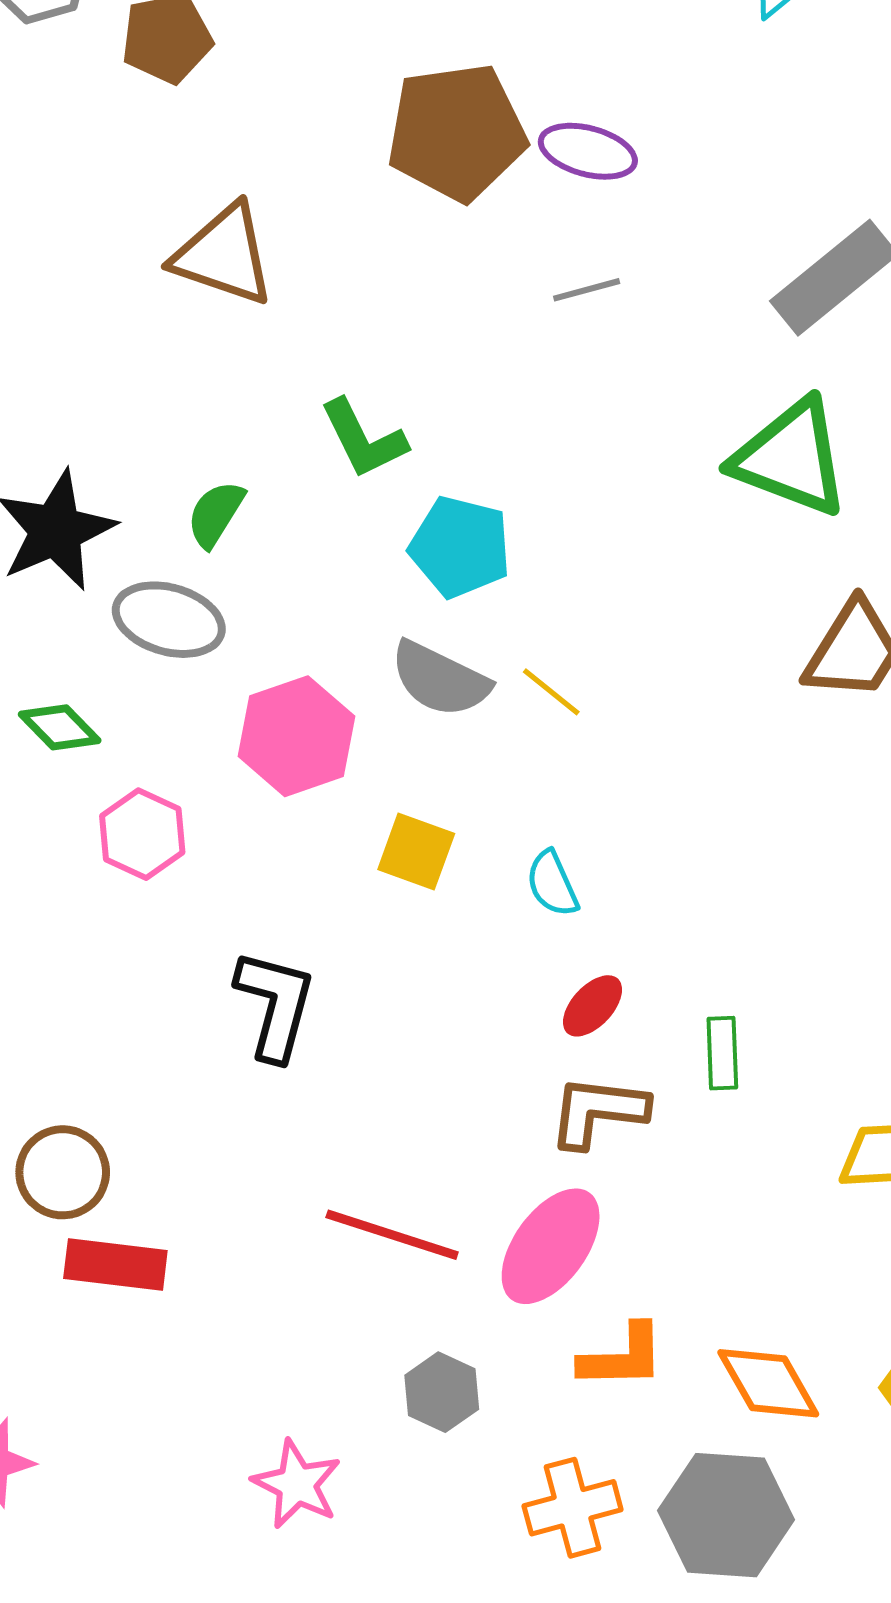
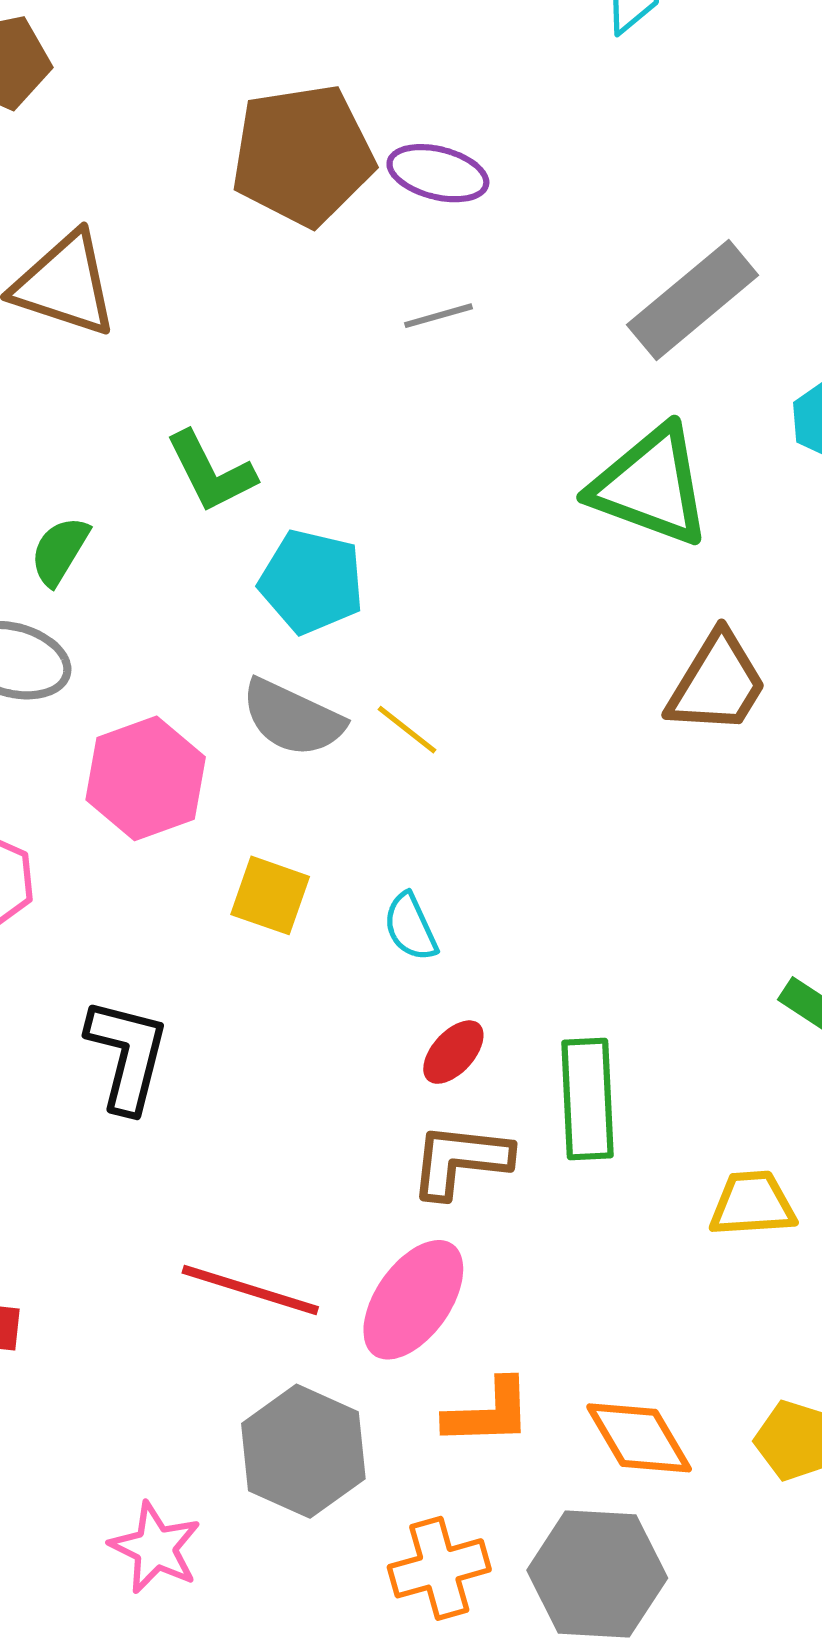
green rectangle: (722, 1053) -> (588, 1099), size x1.6
gray hexagon: (442, 1392) -> (303, 1451), size x1.6

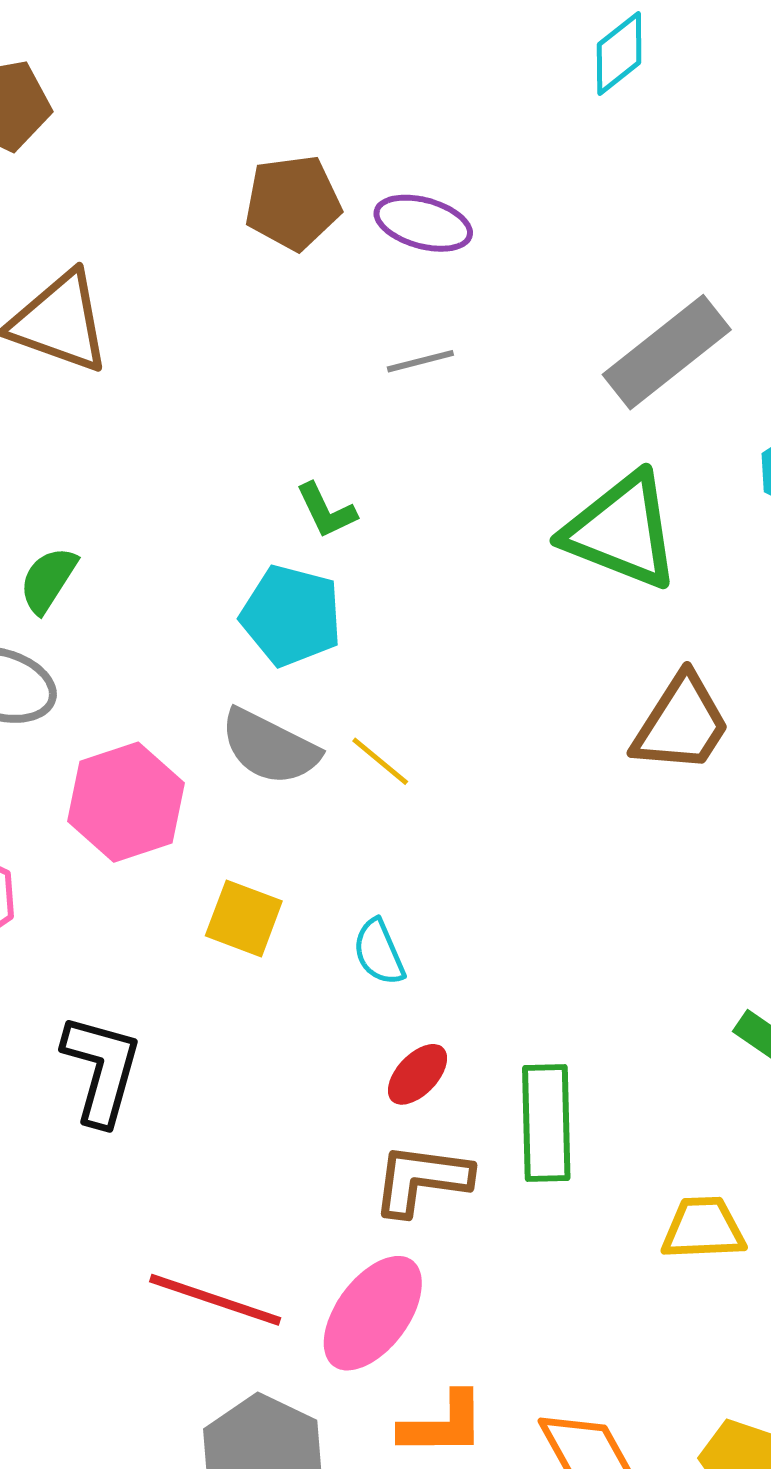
brown pentagon: (303, 155) -> (293, 203), size x0.7
green L-shape: (211, 472) -> (326, 511), moved, size x0.7

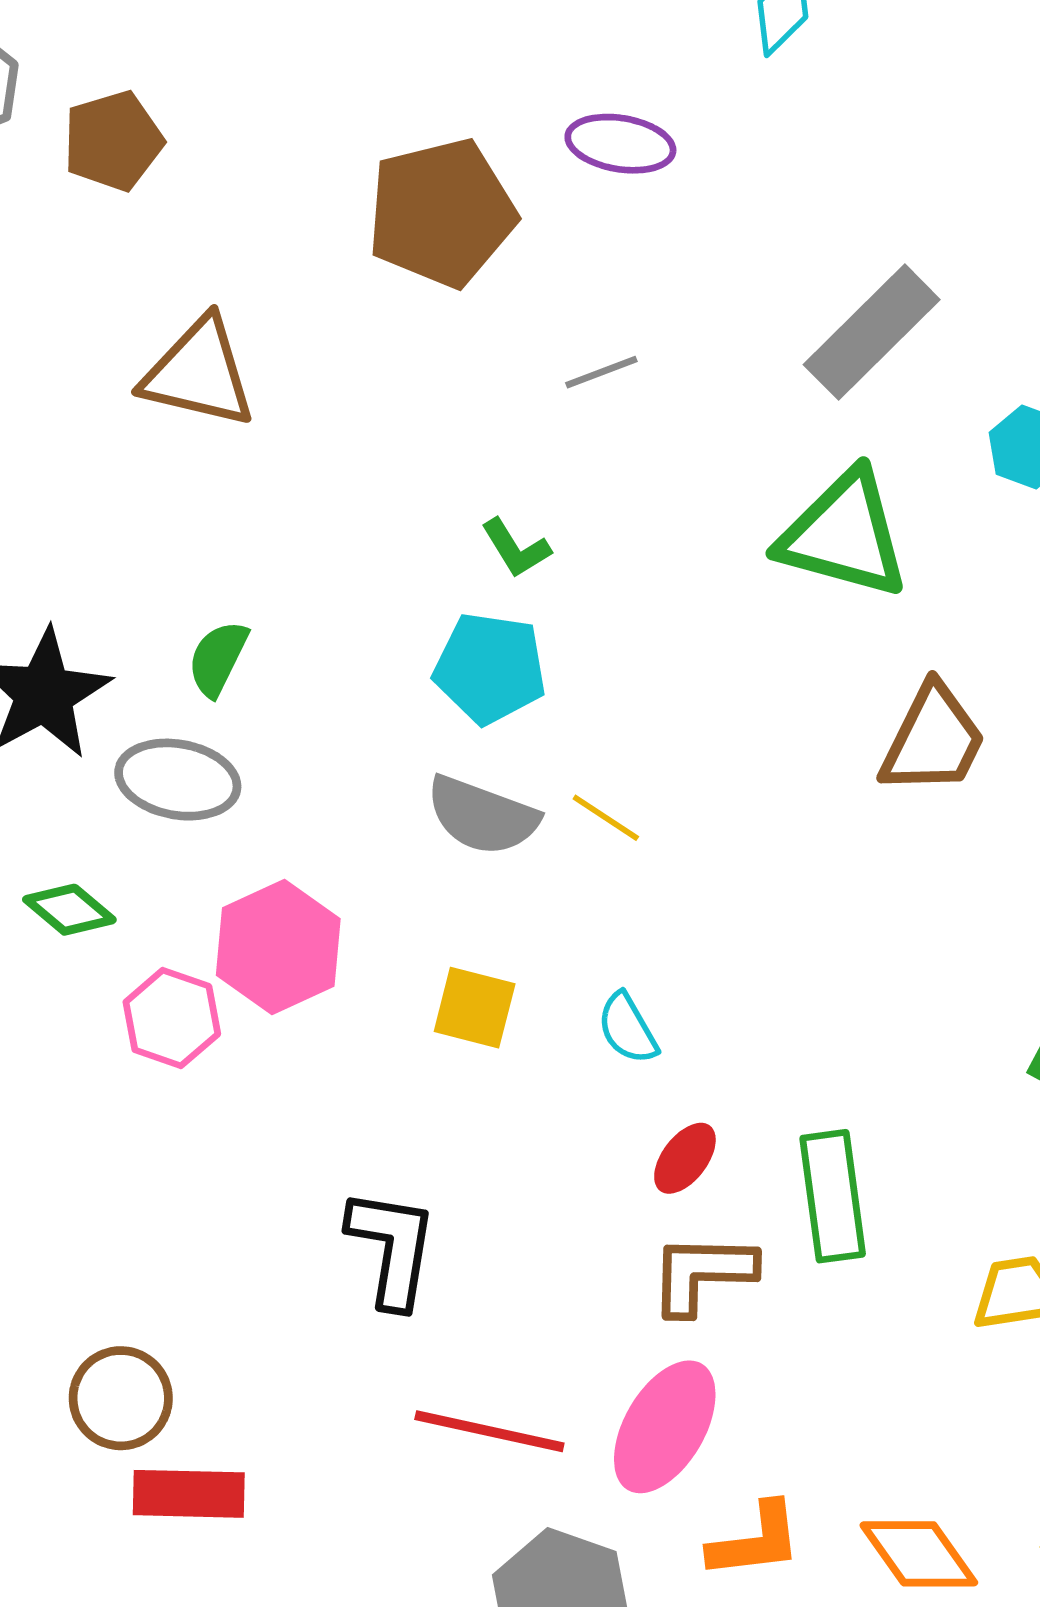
brown pentagon: (293, 203) -> (441, 213), size x1.4
purple ellipse: (423, 223) -> (620, 144), moved
pink hexagon: (126, 802) -> (278, 947), moved
black L-shape: (101, 1070) -> (392, 1248), moved

